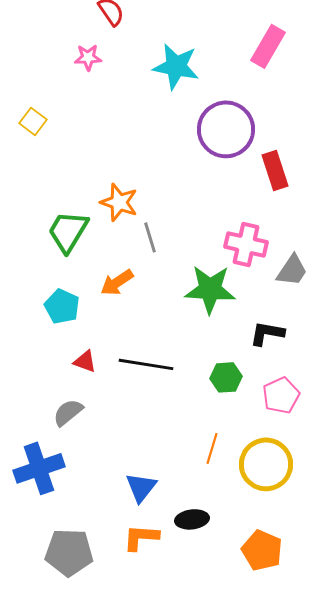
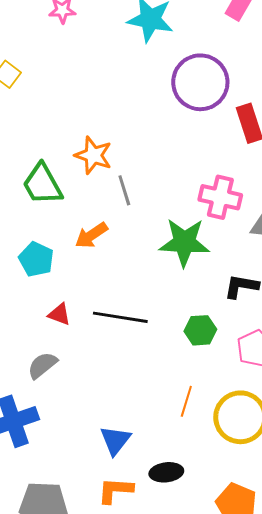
green trapezoid: (68, 231) -> (42, 184), turned -60

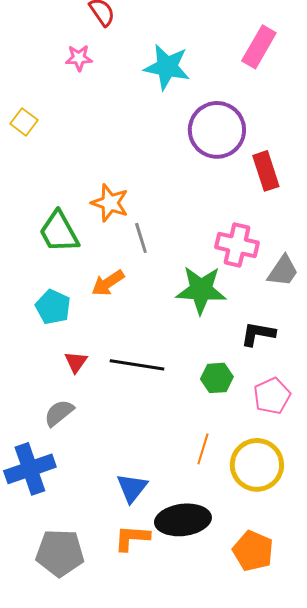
red triangle: (59, 314) -> (76, 362), turned 45
black ellipse: (166, 472) -> (183, 520), size x1.6

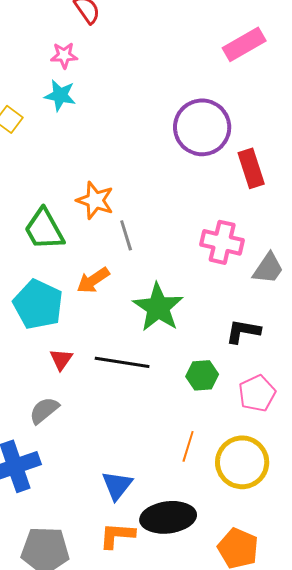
pink rectangle: (259, 47) -> (244, 44), turned 30
cyan star: (167, 67) -> (60, 95), moved, size x0.7
green star: (201, 290) -> (158, 307), moved, turned 30
cyan pentagon: (53, 307) -> (38, 304), size x1.4

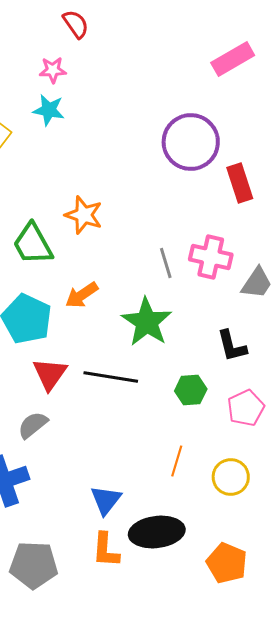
gray line: (126, 235) -> (166, 263), moved
black L-shape: (243, 331) -> (232, 346), turned -114
red triangle: (61, 359) -> (50, 374), size x1.5
yellow circle: (242, 462) -> (231, 477), size x0.7
orange L-shape: (117, 535) -> (106, 550), turned -90

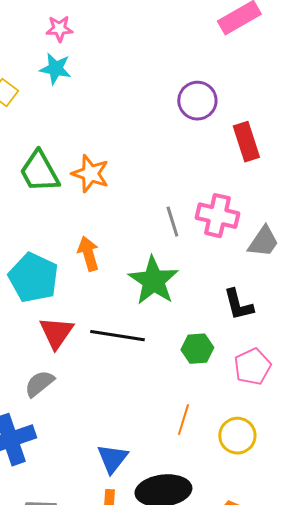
purple circle: (191, 142) -> (197, 101), size x0.7
green trapezoid: (33, 244) -> (39, 172), moved
orange arrow: (82, 295) -> (88, 254), turned 108

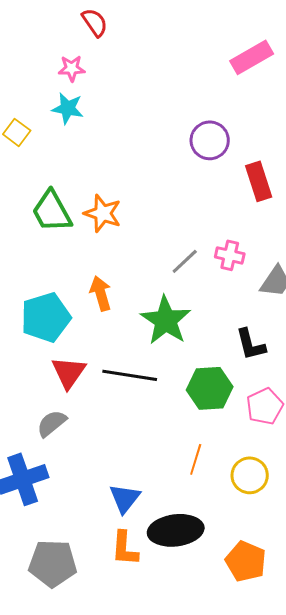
pink cross: (217, 216) -> (230, 255), size x0.7
gray line: (172, 222) -> (185, 261), turned 64
cyan pentagon: (33, 278) -> (46, 317), turned 30
green hexagon: (197, 349) -> (210, 388), size x1.4

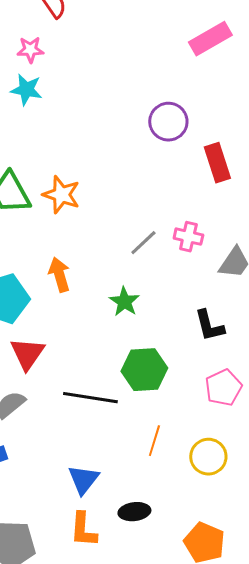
green star: (166, 320) -> (124, 302), size x0.6
black line: (130, 375) -> (90, 398), moved
green hexagon: (210, 388) -> (144, 370), moved
black ellipse: (176, 530) -> (134, 512), size x0.6

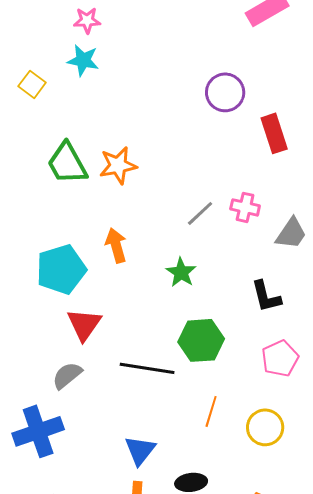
orange star: (61, 195) -> (118, 165), turned -30

